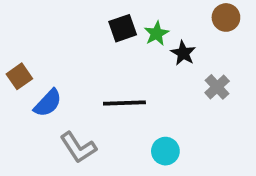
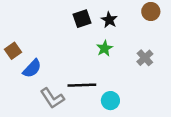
green star: (157, 34) -> (104, 48), moved
black star: (183, 53) -> (109, 20), moved
black line: (124, 103) -> (82, 85), moved

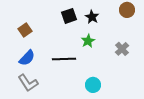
brown square: (13, 51) -> (25, 30), moved
black line: (82, 85) -> (64, 59), moved
gray L-shape: (52, 98) -> (28, 83), moved

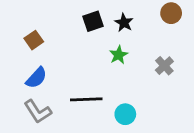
black line: (64, 59) -> (86, 99), moved

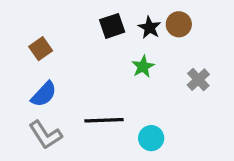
brown circle: (171, 13) -> (179, 24), moved

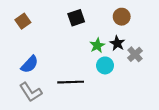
black star: (150, 28) -> (117, 43), moved
brown square: (41, 49) -> (23, 21), moved
cyan circle: (151, 138) -> (105, 65), moved

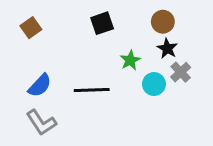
black star: (117, 43) -> (167, 48), moved
cyan circle: (105, 65) -> (154, 84), moved
black line: (71, 82) -> (92, 90), moved

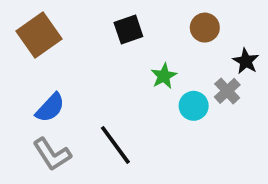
brown square: (31, 28) -> (39, 35), size x1.6
black star: (167, 48) -> (246, 61), moved
black line: (92, 90) -> (115, 145), moved, turned 56

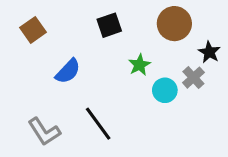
brown circle: (205, 28) -> (174, 24), size x1.4
brown square: (39, 35) -> (33, 30), size x0.7
blue semicircle: (50, 108) -> (68, 71), moved

